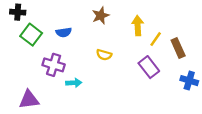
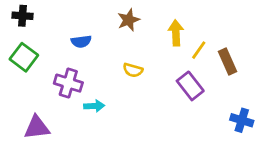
green square: (31, 35) -> (24, 57), moved
blue cross: (189, 81) -> (242, 120), moved

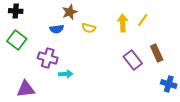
brown star: (129, 20) -> (70, 12), moved
yellow line: (199, 50) -> (143, 20), moved
brown rectangle: (227, 62) -> (157, 53), moved
yellow semicircle: (133, 70) -> (89, 28), moved

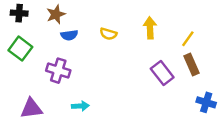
brown star: (70, 12) -> (56, 14), moved
yellow line: (143, 20) -> (188, 39), moved
cyan arrow: (66, 74) -> (80, 106), moved

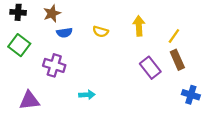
cyan arrow: (80, 106) -> (87, 95), moved

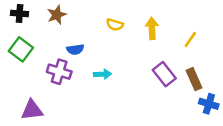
yellow semicircle: (101, 32) -> (115, 25), moved
blue semicircle: (64, 33) -> (75, 49), moved
brown rectangle: (177, 60) -> (194, 79), moved
cyan arrow: (87, 95) -> (102, 74), moved

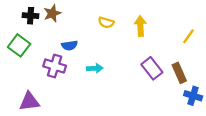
black cross: (20, 14) -> (31, 16), moved
yellow line: (190, 39) -> (188, 36), moved

